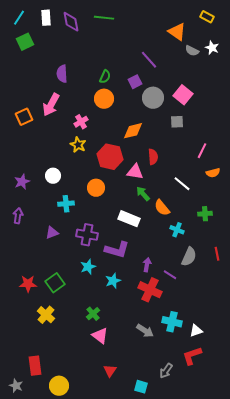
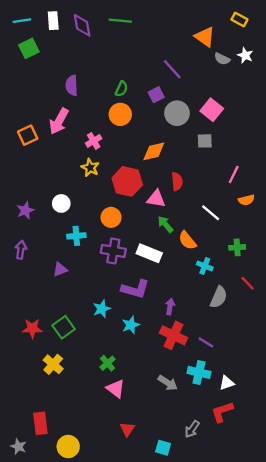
cyan line: (19, 18) -> (22, 21), turned 49
purple cross: (87, 235) -> (113, 251), moved
red line: (217, 254) -> (248, 283), moved, turned -32
purple line: (170, 275) -> (206, 342), moved

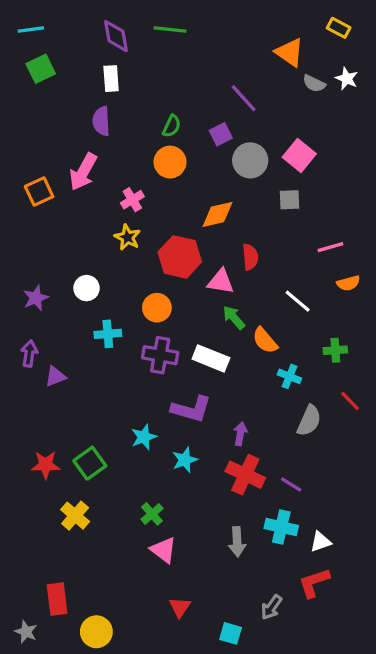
white rectangle: (53, 21) -> (111, 79), moved
pink line: (234, 175) -> (330, 247), turned 48
purple triangle: (60, 269) -> (55, 376), moved
gray arrow: (168, 383) -> (237, 542), turned 54

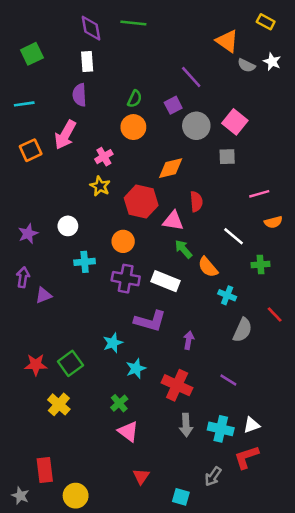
cyan line: (31, 29) -> (24, 104), moved
green cross: (335, 350) -> (261, 264), moved
cyan star: (185, 460) -> (136, 369), moved
red cross: (245, 475) -> (177, 385), moved
cyan cross: (281, 527) -> (221, 429), moved

